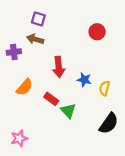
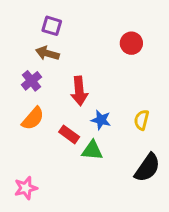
purple cross: (14, 52) -> (31, 81), moved, turned -32
blue star: (84, 80) -> (101, 120), moved
green triangle: (68, 111) -> (92, 150), turned -42

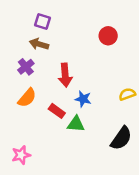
yellow semicircle: (142, 120) -> (127, 94), moved, turned 56

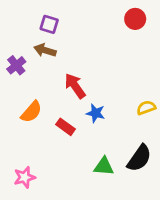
red circle: (108, 36) -> (135, 19), moved
purple cross: (26, 67) -> (16, 65), moved
red arrow: (65, 75) -> (75, 86), turned 150
green triangle: (76, 124) -> (104, 166), moved

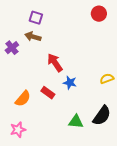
orange semicircle: (31, 112) -> (23, 99), moved

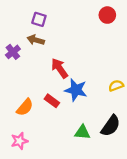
blue star: (70, 83) -> (76, 90), size x1.5

